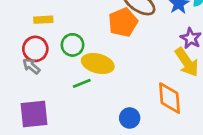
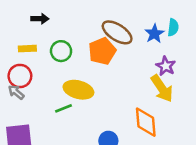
green circle: (73, 45) -> (61, 51), moved

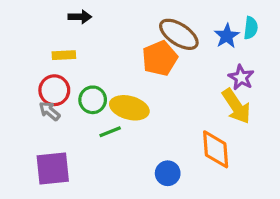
green circle: (61, 51) -> (93, 100), moved

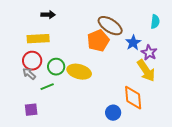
blue star: (227, 36) -> (133, 43), moved
yellow rectangle: (64, 55) -> (38, 39), size x1.5
green line: (110, 132) -> (47, 87), moved
purple square: (53, 168) -> (31, 110), size x0.6
blue circle: (168, 173) -> (113, 113), moved

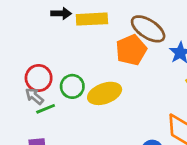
yellow rectangle: (38, 39) -> (92, 19), moved
yellow ellipse: (79, 72) -> (105, 93), turned -35
green line: (47, 87) -> (46, 109), moved

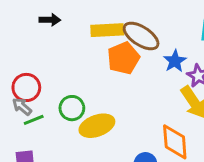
yellow rectangle: (92, 19) -> (107, 30), moved
green circle: (72, 86) -> (72, 108), moved
yellow ellipse: (105, 93) -> (97, 126), moved

